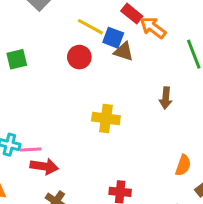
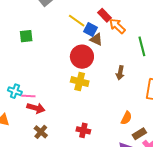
red circle: (79, 57) -> (82, 57), moved, size x1.5

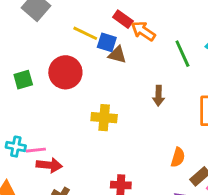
green square: (26, 36) -> (23, 80), moved
red circle: (82, 57) -> (65, 72), moved

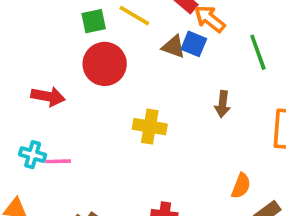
blue square: (107, 42) -> (194, 44), moved
green square: (23, 80) -> (94, 21), moved
red arrow: (49, 165) -> (48, 96), moved

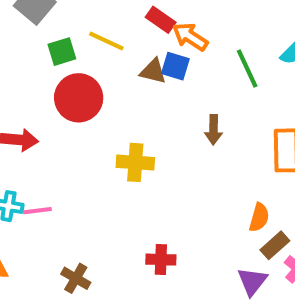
orange semicircle: (241, 186) -> (259, 217), moved

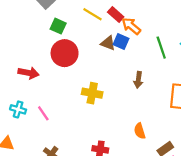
yellow line: (106, 41) -> (93, 14), moved
green square: (62, 52) -> (58, 26), turned 35
pink line: (37, 211) -> (43, 113), moved, turned 56
orange semicircle: (259, 217) -> (140, 131), moved, turned 140

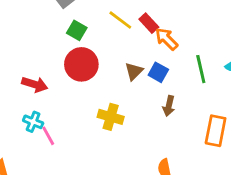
blue square: (121, 42) -> (158, 72), moved
brown triangle: (108, 43) -> (134, 71), moved, turned 49
cyan cross: (18, 109) -> (33, 122), moved

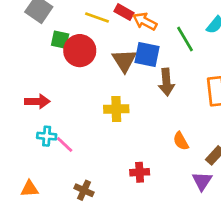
red circle: (81, 64) -> (80, 51), moved
brown triangle: (134, 71) -> (124, 61), size x1.4
blue square: (158, 72) -> (147, 54), size x1.4
brown arrow: (169, 106) -> (166, 82), size x1.4

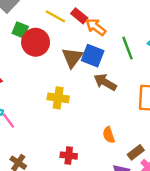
brown arrow: (166, 82) -> (105, 82), turned 115

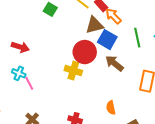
red circle: (36, 42) -> (85, 52), moved
brown triangle: (72, 58) -> (94, 25), moved, turned 30

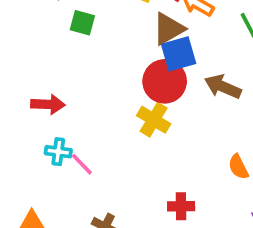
blue square: (107, 40) -> (179, 54), moved, turned -30
yellow cross: (73, 70) -> (154, 120), turned 30

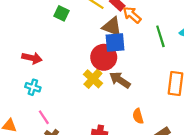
brown triangle: (169, 29) -> (112, 27), turned 40
brown arrow: (223, 87) -> (120, 80), moved
pink line: (82, 164) -> (44, 117), moved

